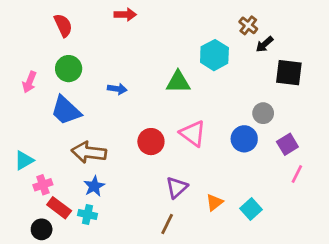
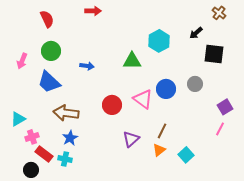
brown cross: (248, 25) -> (219, 13), moved
blue circle: (244, 139) -> (166, 89), moved
purple square: (287, 144) -> (225, 107), moved
brown line: (167, 224) -> (162, 131), moved

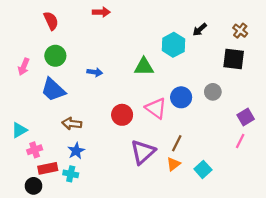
brown cross: (219, 13) -> (240, 31), moved
black arrow: (196, 33) -> (200, 30), moved
brown arrow: (66, 113) -> (72, 124), size x0.7
purple triangle: (131, 139) -> (143, 152), size x1.4
red rectangle: (44, 154) -> (48, 168), turned -48

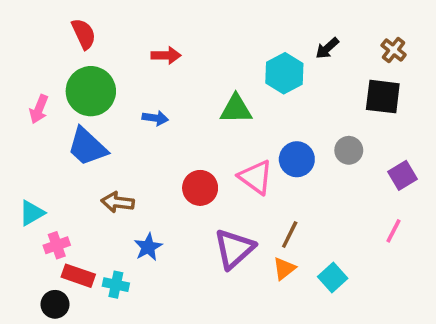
red arrow: (101, 12) -> (166, 55), moved
green circle: (55, 56) -> (91, 91), size x1.4
purple square: (246, 117) -> (402, 175), moved
blue star: (76, 151) -> (148, 247), moved
red rectangle: (48, 168) -> (78, 276), turned 30

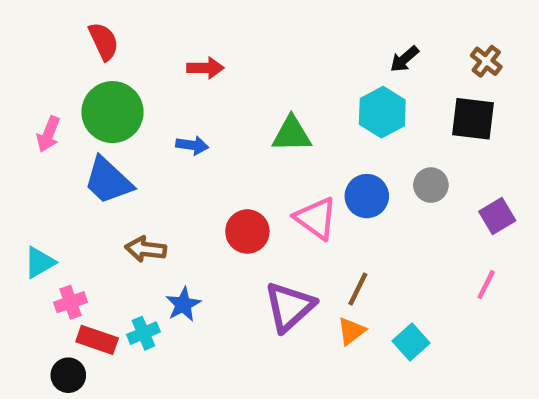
cyan hexagon: (284, 73) -> (382, 112), moved
cyan cross: (116, 285) -> (143, 333), moved, turned -35

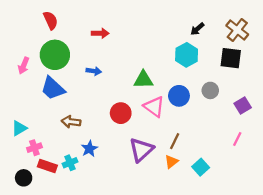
brown cross: (486, 61) -> (237, 30), size x1.5
green triangle: (292, 134) -> (143, 80), moved
black circle: (68, 375) -> (24, 178), moved

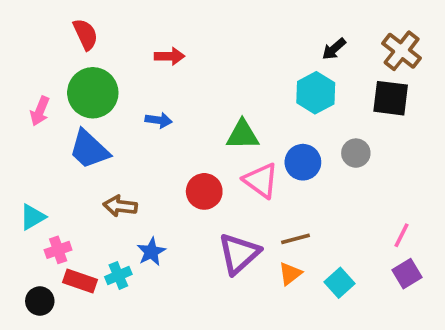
purple square: (243, 106) -> (407, 274), moved
brown line: (175, 141) -> (296, 239), turned 49

